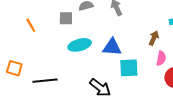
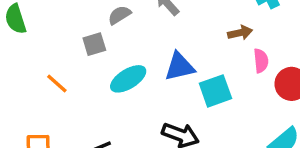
orange line: (31, 25) -> (57, 84), moved
brown arrow: (154, 38) -> (240, 33), turned 72

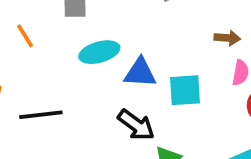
blue triangle: (180, 67) -> (140, 73), moved

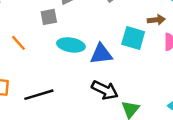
cyan ellipse: (99, 52) -> (71, 45), turned 35
cyan square: (185, 90) -> (133, 38), moved, turned 30

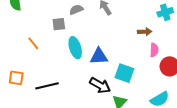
cyan square: (133, 38) -> (124, 73), moved
cyan ellipse: (71, 45) -> (75, 48), turned 60

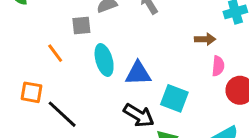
orange line: (33, 43) -> (55, 53), moved
orange square: (16, 78) -> (31, 92), moved
black line: (47, 86) -> (62, 114), turned 55

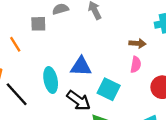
cyan ellipse: (104, 60) -> (51, 80), moved
pink semicircle: (218, 66) -> (136, 65), moved

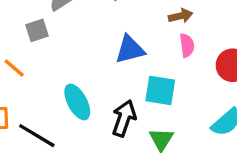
blue triangle: (81, 66) -> (130, 49), moved
black arrow: (79, 100) -> (124, 118), turned -90

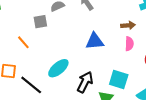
cyan square: (160, 90) -> (119, 79), moved
cyan ellipse: (77, 102) -> (58, 68), turned 70

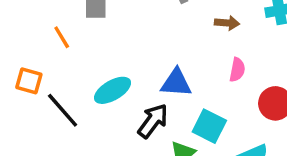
brown arrow: (128, 25) -> (227, 23), moved
blue triangle: (95, 41) -> (176, 83), moved

